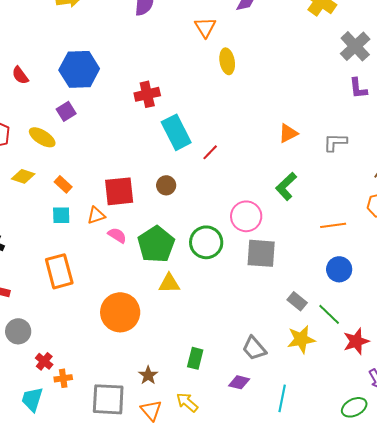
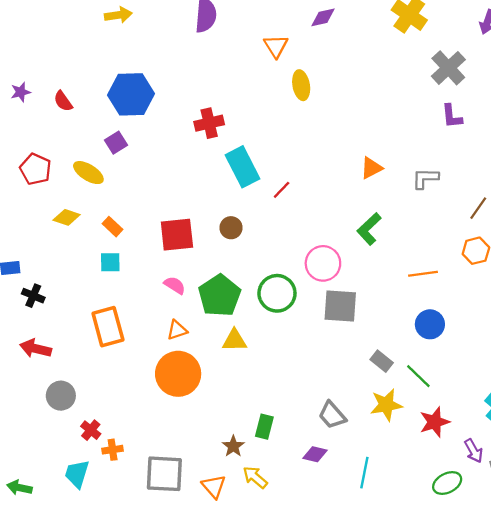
orange triangle: (96, 215) -> (177, 330), moved
red star: (356, 341) -> (435, 422), moved
brown star: (148, 375) -> (233, 446), moved

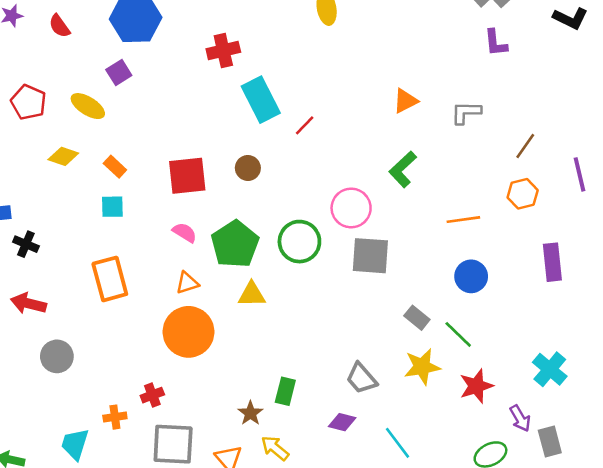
red cross: (91, 430) -> (152, 395), moved, turned 30
cyan line: (364, 473) -> (398, 443), turned -48

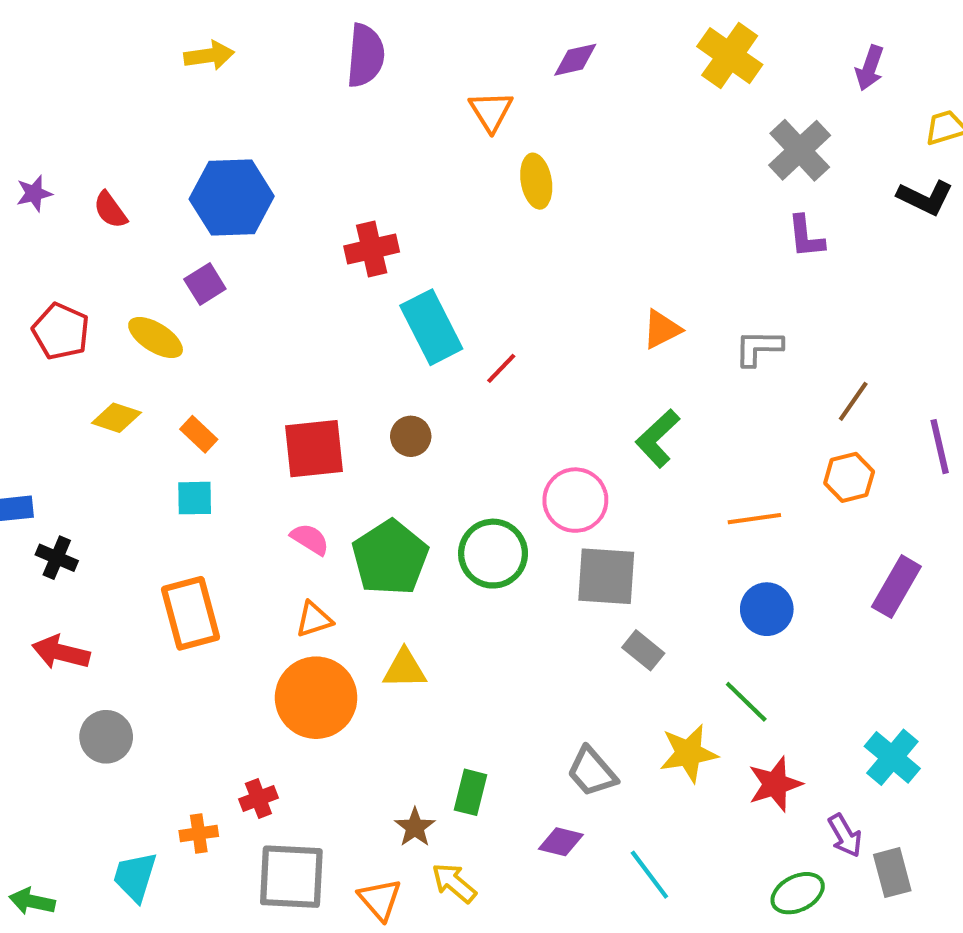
purple rectangle: (552, 262) -> (896, 587), turned 36
yellow triangle: (252, 294) -> (405, 669), moved
gray rectangle: (417, 318) -> (643, 650), moved

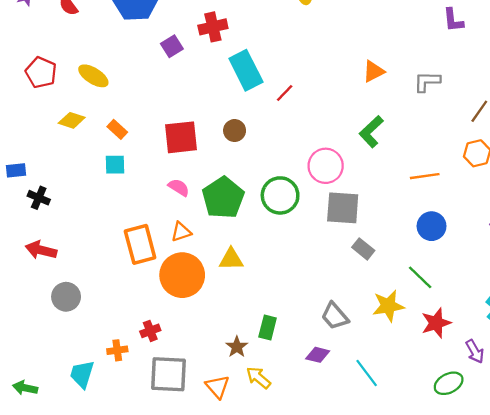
purple square: (205, 284) -> (172, 46), moved
orange rectangle: (191, 613) -> (140, 244), moved

